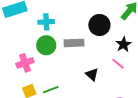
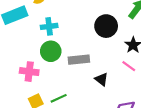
gray rectangle: (74, 43) -> (79, 60), moved
pink cross: (25, 63) -> (29, 72), turned 30

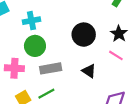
black circle: (106, 26) -> (84, 35), moved
gray rectangle: (79, 60) -> (51, 68), moved

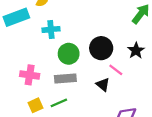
green circle: (35, 46) -> (69, 54), moved
pink line: (116, 55) -> (116, 70), moved

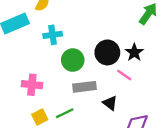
black star: (136, 51) -> (134, 52), moved
gray rectangle: (65, 79) -> (84, 87), moved
black triangle: (103, 85) -> (110, 103), moved

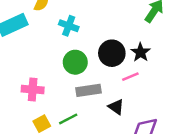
cyan cross: (53, 35) -> (69, 26), moved, turned 30
pink line: (124, 75) -> (130, 77), turned -56

